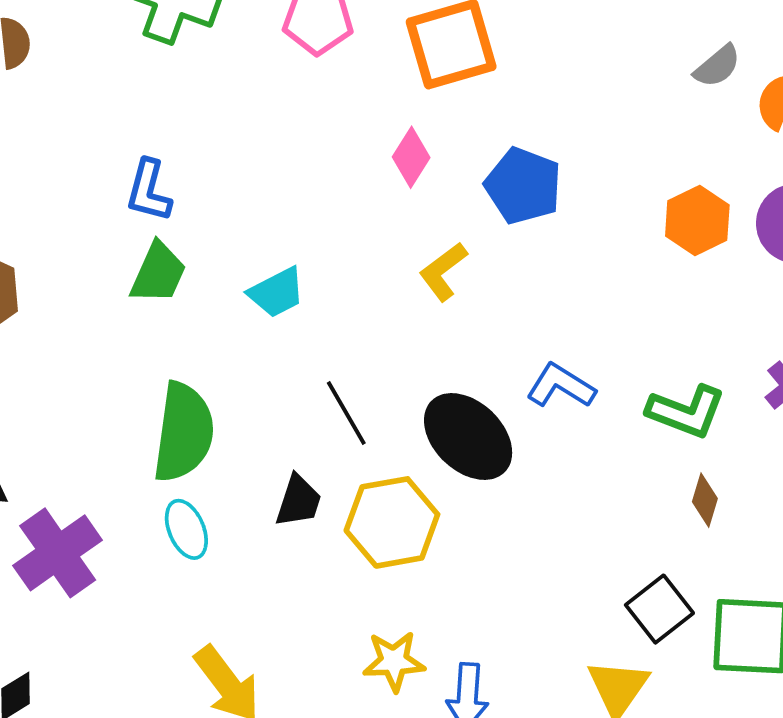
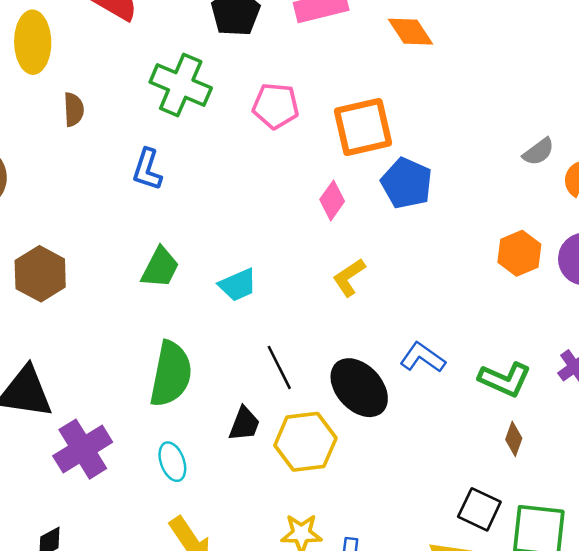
blue pentagon: (523, 186) -> (407, 183), moved
blue L-shape: (149, 191) -> (147, 169), moved
cyan ellipse: (186, 529) -> (172, 462), moved
black square: (659, 609) -> (479, 509), turned -30

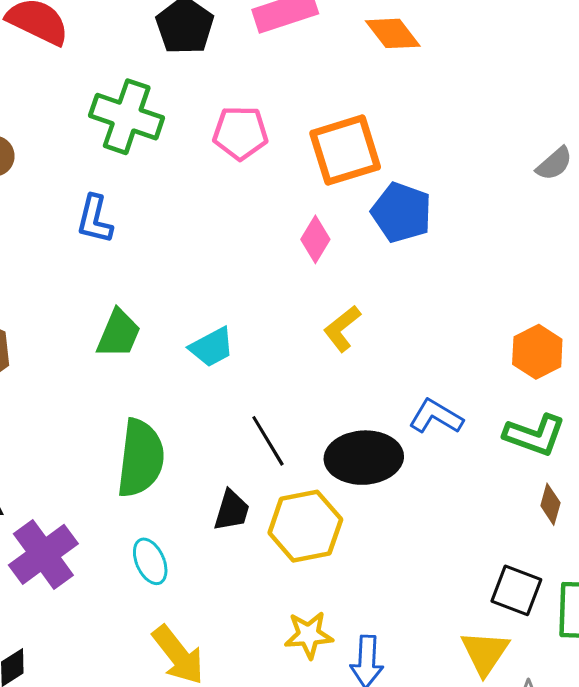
orange hexagon: (519, 253) -> (537, 352), moved
black ellipse: (359, 388) -> (364, 458), turned -46

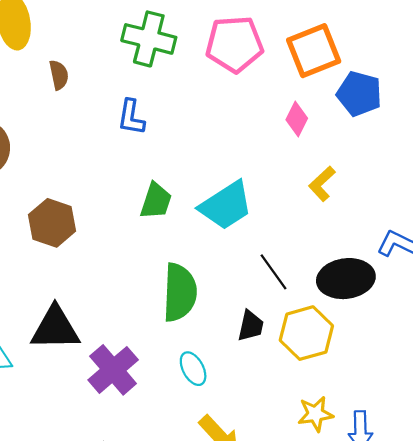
pink pentagon: (240, 133) -> (235, 44), size x1.4
cyan trapezoid: (212, 347) -> (226, 205), size x1.6

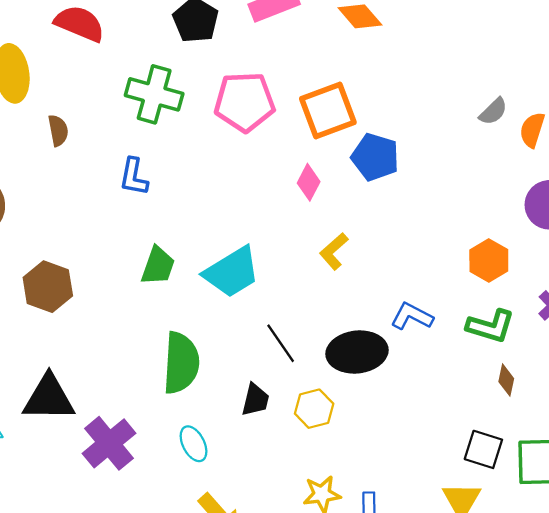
yellow hexagon: (306, 333) -> (314, 409), size x0.7

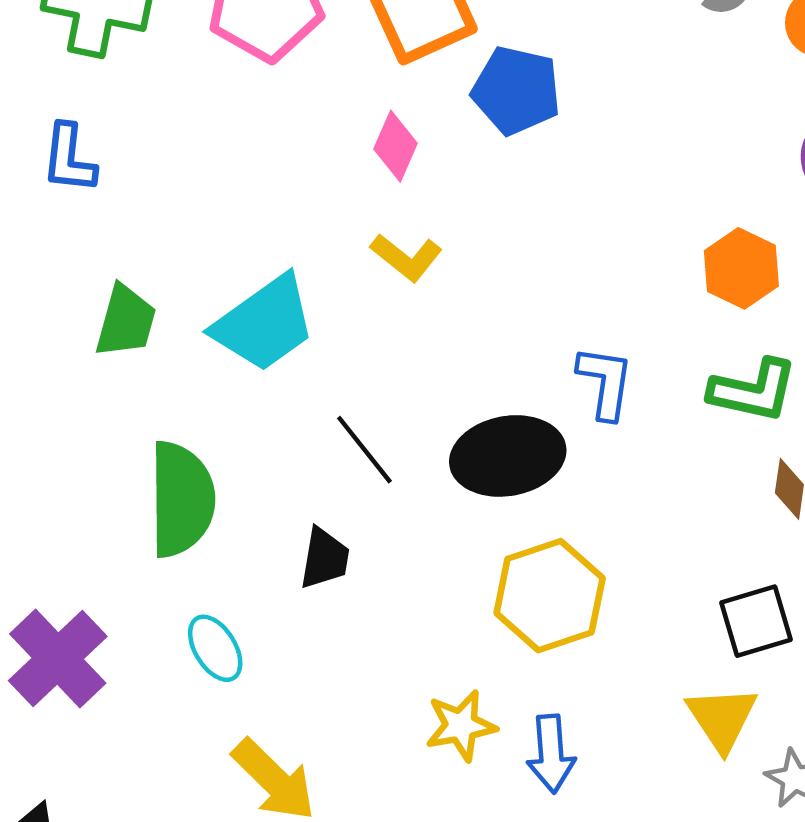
yellow L-shape: (334, 251) -> (406, 257), moved, turned -96
blue L-shape: (412, 316) -> (605, 382), turned 75
yellow hexagon: (314, 409) -> (550, 596), moved, size x1.5
black square: (483, 449) -> (756, 621), turned -30

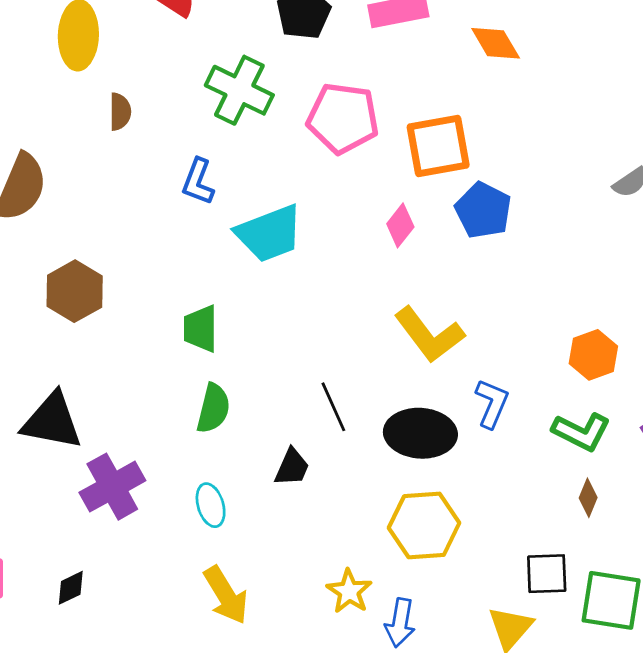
yellow L-shape: (406, 257) -> (429, 335), moved, size x1.6
green trapezoid: (126, 321) -> (201, 329), moved, turned 150
cyan trapezoid: (264, 323) -> (269, 234), moved
green semicircle: (181, 499) -> (213, 408), size x0.7
yellow star: (461, 726) -> (349, 591), turned 30

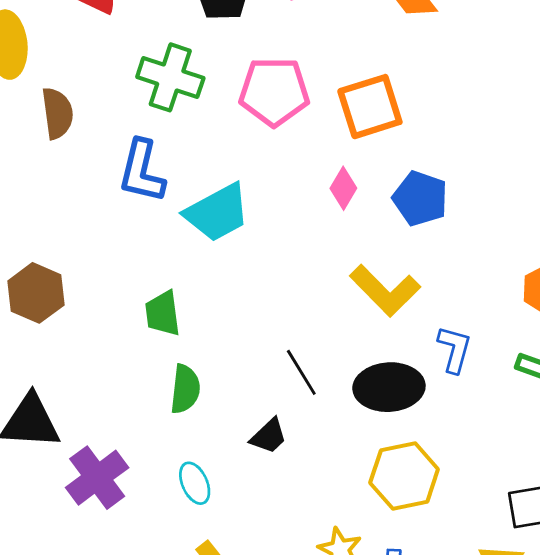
brown semicircle: (120, 112) -> (57, 113), size x1.4
blue L-shape: (198, 182) -> (142, 171), size x1.4
blue pentagon: (483, 210) -> (420, 198), moved
black trapezoid: (292, 467) -> (269, 436), turned 30

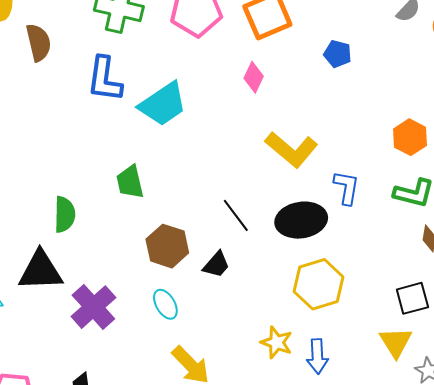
blue pentagon: (420, 198) -> (338, 54), moved, size x0.7
brown hexagon: (36, 293) -> (167, 246), moved
green semicircle: (185, 389) -> (65, 214), moved

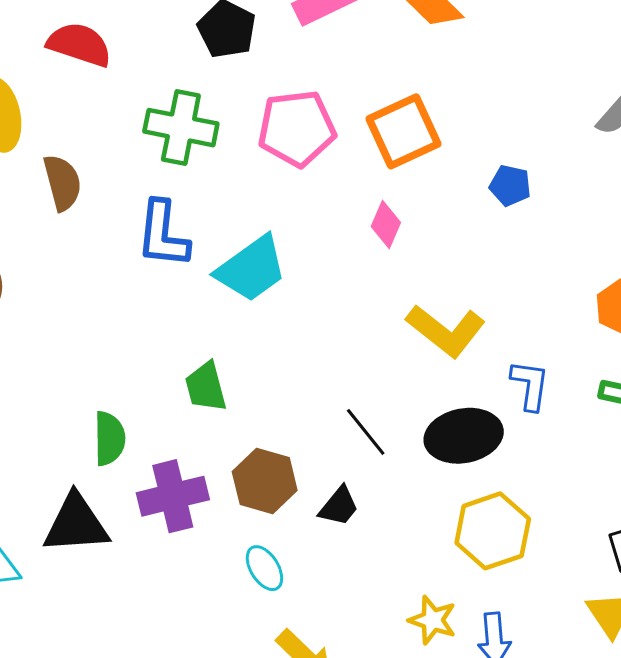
purple cross: (93, 307) -> (173, 496), moved, turned 30

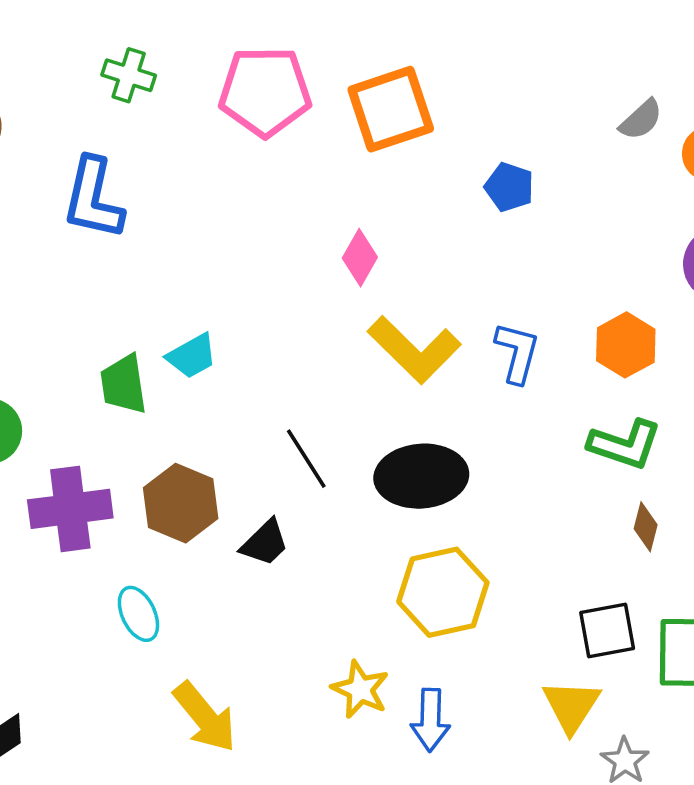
green cross: (181, 128) -> (129, 75), size x0.6
pink diamond: (386, 224) -> (360, 258), moved
cyan trapezoid: (251, 269) -> (192, 356), moved, size x0.6
blue L-shape: (530, 385) -> (517, 353), moved
cyan ellipse: (264, 568) -> (138, 614), moved

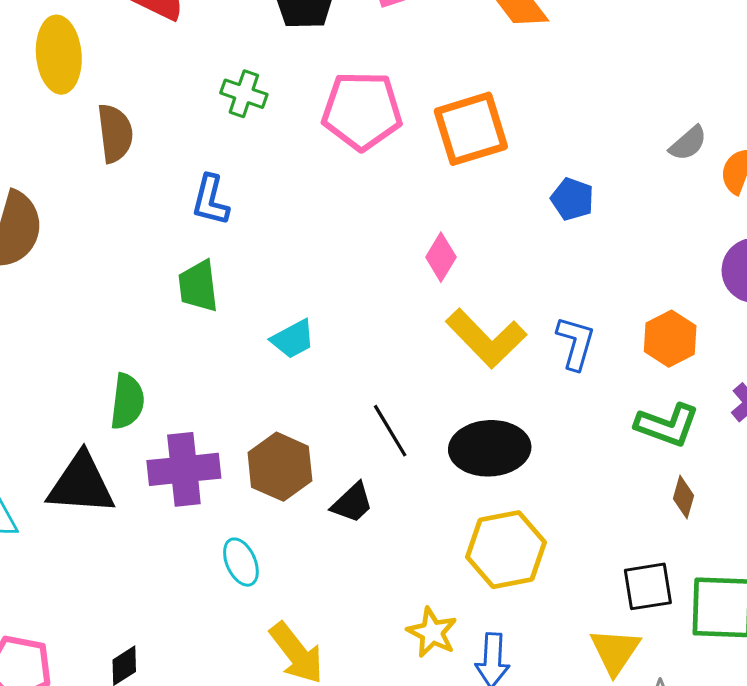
blue L-shape: (93, 199) -> (210, 200), size x0.7
green trapezoid: (124, 384) -> (198, 286), moved

